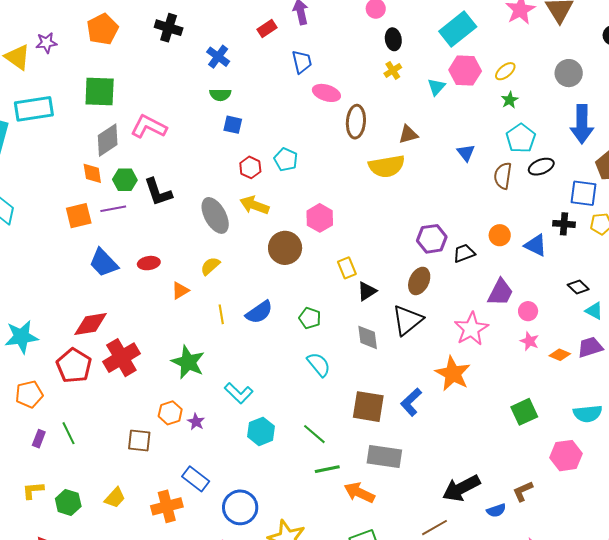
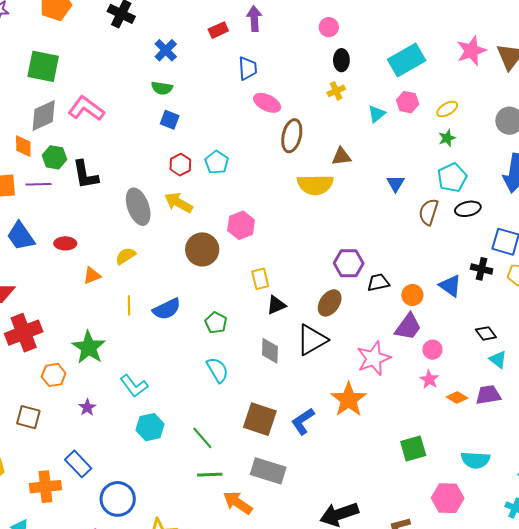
pink hexagon: (465, 71) -> (408, 102), size x0.7
orange circle: (500, 235) -> (412, 295), moved
orange hexagon: (170, 413) -> (54, 375), moved

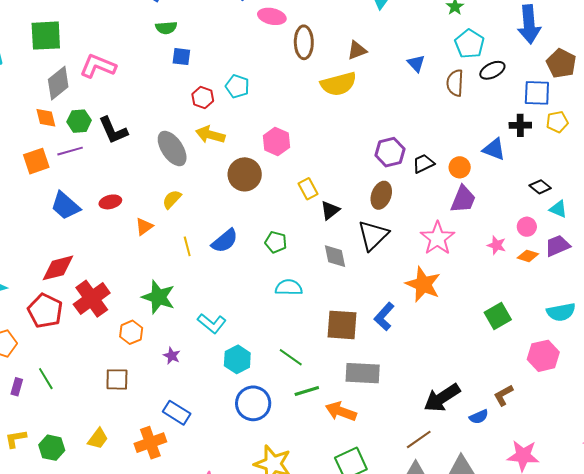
pink circle: (432, 350) -> (527, 227), moved
cyan semicircle: (217, 370) -> (289, 288), turned -44
blue circle: (118, 499) -> (253, 403), moved

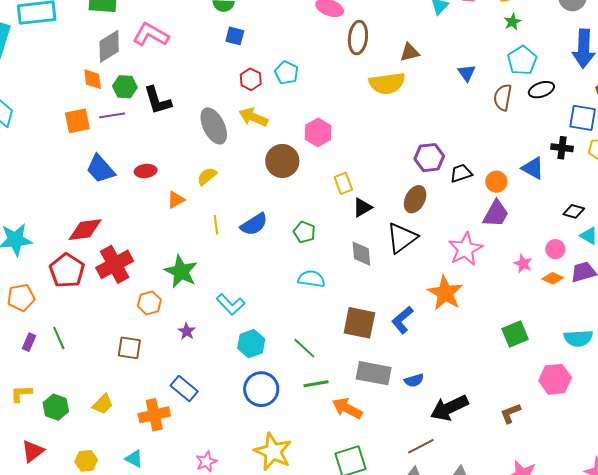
black diamond: (540, 187) -> (574, 211), turned -30
blue semicircle: (479, 417) -> (414, 380), moved

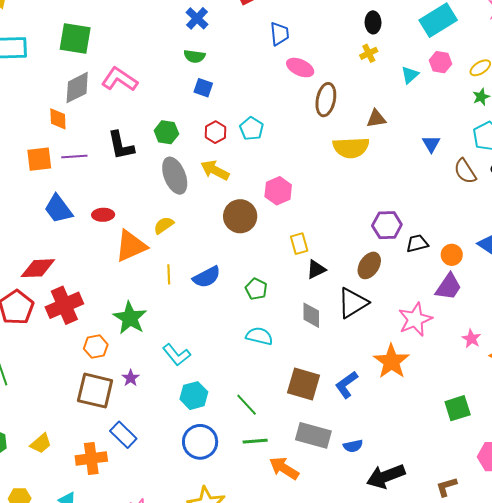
green hexagon: (125, 87) -> (166, 132), moved
brown semicircle: (503, 97) -> (465, 171), turned -48
orange triangle: (176, 200) -> (131, 246), size x1.8
brown square: (129, 348) -> (95, 391), moved, size x1.5

